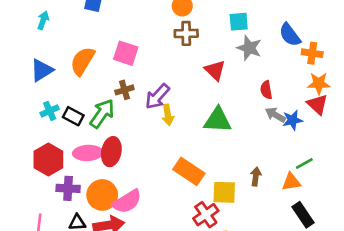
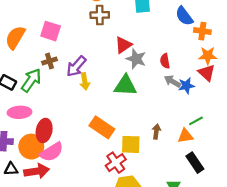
gray star: (249, 48) -> (136, 59), moved
red triangle: (215, 70) -> (123, 45), turned 42
red ellipse: (111, 152) -> (44, 131), moved

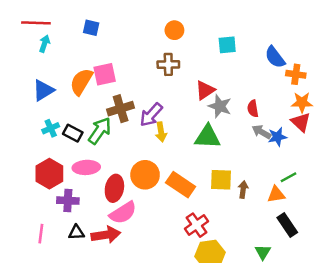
brown cross: (100, 15) -> (168, 64), moved
pink square: (51, 31) -> (105, 74), moved, turned -30
brown cross: (49, 61) -> (121, 109), size x1.5
yellow square: (131, 144) -> (221, 180), moved
orange circle: (31, 147) -> (145, 175), moved

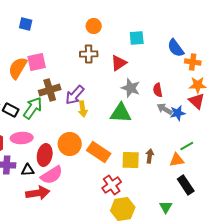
red triangle: (205, 90) -> (119, 63), moved
yellow square: (221, 180) -> (131, 160), moved
black triangle: (76, 232) -> (28, 170), moved

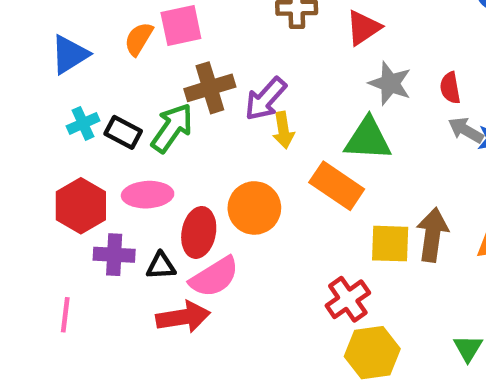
orange semicircle: (18, 68) -> (139, 39), size x0.7
orange rectangle: (99, 152) -> (337, 186), moved
brown arrow: (150, 156) -> (432, 235), size x1.6

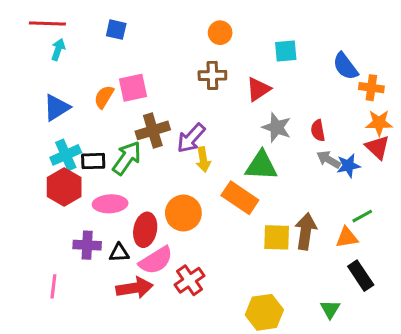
cyan cross: (83, 123) -> (66, 155), size x1.4
black rectangle: (123, 132) -> (93, 161), turned -30
red hexagon: (81, 206) -> (64, 187), moved
red cross: (348, 299) -> (189, 280), moved

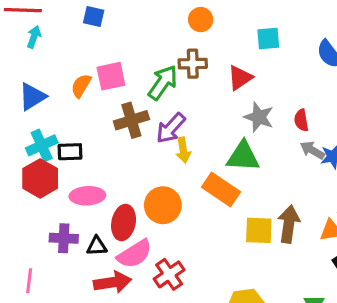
green arrow: (127, 158) -> (163, 82), moved

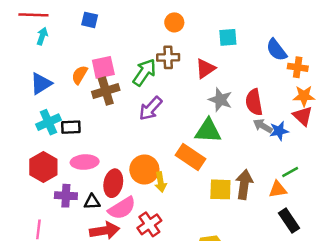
brown cross: (131, 120) -> (106, 91), moved
red semicircle: (301, 120) -> (254, 102), size x1.5
yellow arrow: (183, 150) -> (161, 182), moved
red hexagon: (40, 178) -> (43, 167), moved

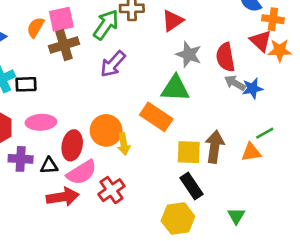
red triangle: (303, 116) -> (261, 41), moved
black rectangle: (289, 221) -> (191, 186), moved

